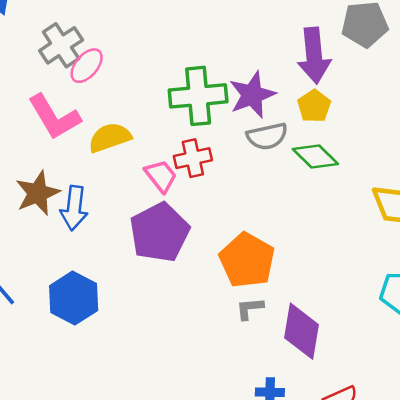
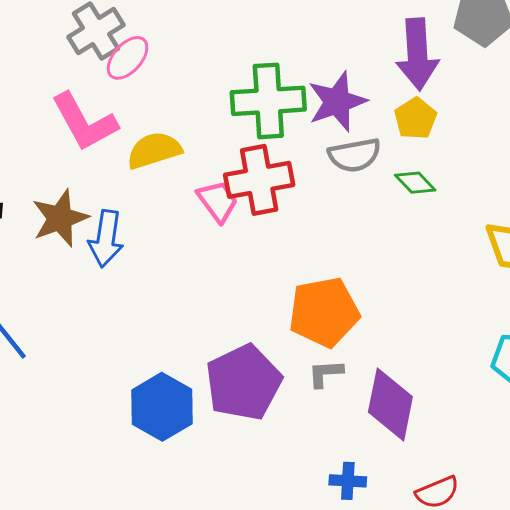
green diamond: (315, 156) -> (415, 183), size x0.7
red cross: (193, 158) -> (259, 180), size x1.4
purple pentagon: (159, 232) -> (244, 382), moved
orange pentagon: (247, 260) -> (324, 312), turned 30
blue hexagon: (74, 298) -> (162, 407), moved

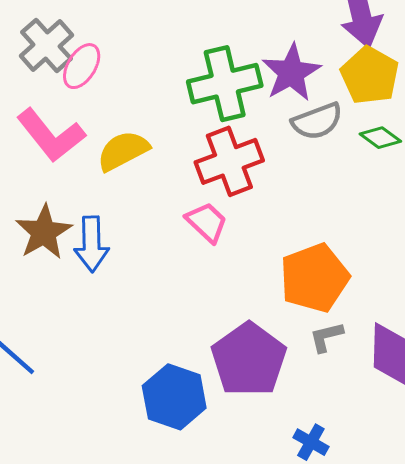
yellow pentagon: (416, 118) -> (370, 75), size x1.4
pink trapezoid: (218, 201) -> (207, 222), moved
blue cross: (348, 481) -> (311, 442), moved, turned 36

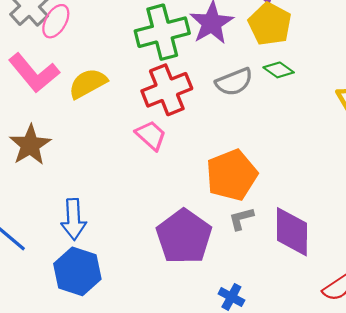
gray semicircle: (317, 121) -> (234, 82), moved
blue arrow: (92, 244) -> (74, 219), moved
blue hexagon: (174, 397) -> (77, 271), moved

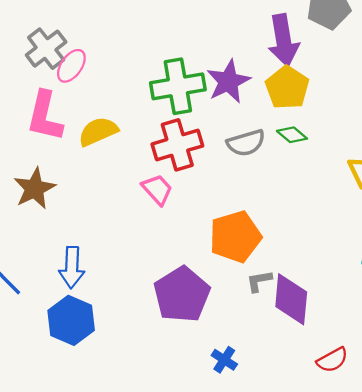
pink L-shape: (34, 73) -> (45, 116), turned 48
gray L-shape: (241, 219) -> (259, 281), moved

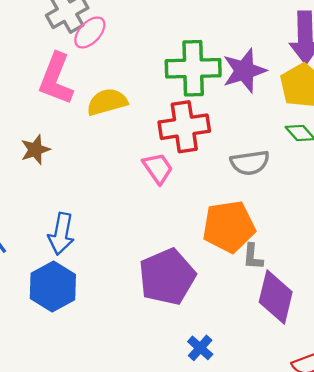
gray semicircle: (246, 143) -> (250, 163), moved
brown star: (34, 189) -> (35, 150), size x0.7
gray L-shape: (259, 281) -> (253, 257), moved, turned -84

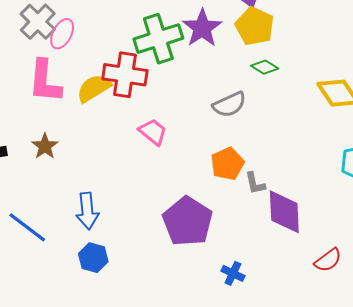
red cross: (184, 127) -> (125, 75), moved, turned 33
orange pentagon: (229, 227) -> (227, 164), size x0.7
blue hexagon: (53, 287) -> (93, 258), size x0.7

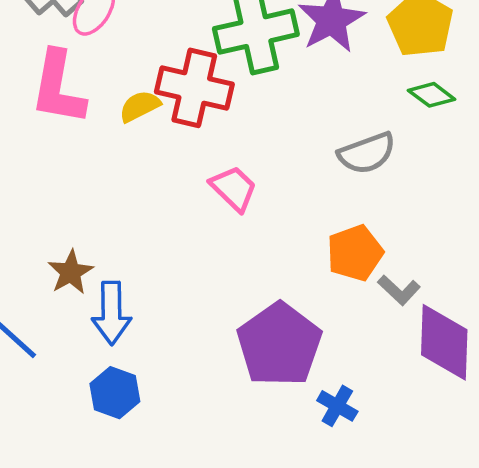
yellow semicircle: (94, 88) -> (140, 106), size x0.7
brown star: (45, 146) -> (71, 272), moved
gray L-shape: (255, 183) -> (399, 290), turned -40
blue cross: (233, 273) -> (337, 406), moved

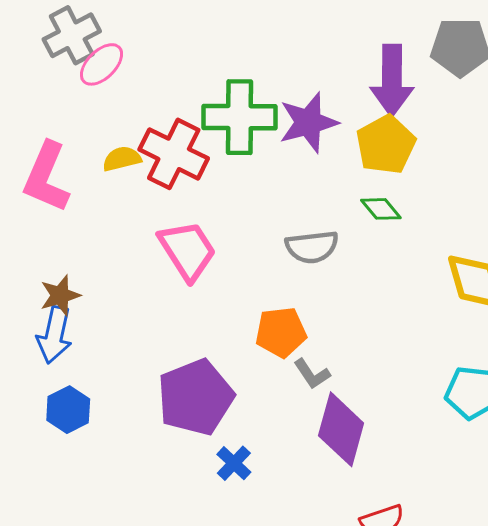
pink L-shape: (58, 88) -> (46, 177), moved
pink trapezoid: (234, 188) -> (187, 250), size x1.4
brown star: (71, 272) -> (60, 295), moved
blue hexagon: (115, 393) -> (68, 410), moved

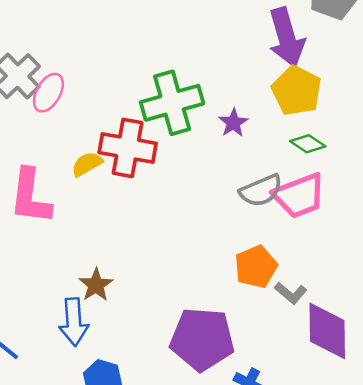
purple star: (308, 122) -> (233, 123), moved, size x0.6
pink trapezoid: (187, 250) -> (299, 196), moved, turned 118
brown star: (60, 295) -> (96, 285), moved
purple pentagon: (195, 397) -> (202, 339), turned -30

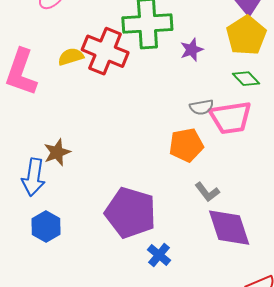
gray semicircle: (261, 191) -> (202, 107), size x0.7
orange pentagon: (256, 267) -> (186, 145), moved
purple diamond: (327, 331) -> (229, 228), turned -30

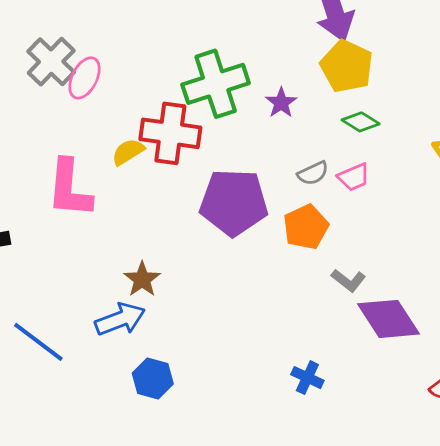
pink trapezoid: (231, 118) -> (354, 177), size x0.6
blue arrow: (33, 177) -> (120, 319), turned -105
purple pentagon: (130, 213) -> (234, 202), moved

